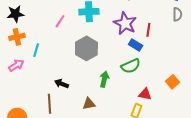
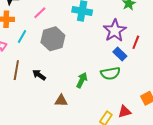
pink line: (60, 21) -> (40, 13), moved
gray hexagon: (86, 48) -> (53, 39), moved
red triangle: (145, 94) -> (125, 112), moved, turned -40
brown line: (49, 104) -> (16, 70), moved

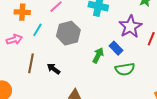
blue rectangle: (120, 54) -> (116, 48), moved
green arrow: (82, 80) -> (98, 55), moved

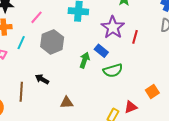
brown line: (31, 63) -> (21, 92), moved

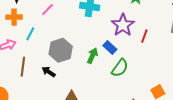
gray hexagon: (52, 42) -> (61, 50), moved
green semicircle: (113, 70) -> (120, 68), turned -42
brown line: (21, 92) -> (23, 67), moved

